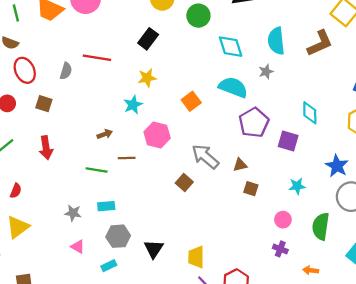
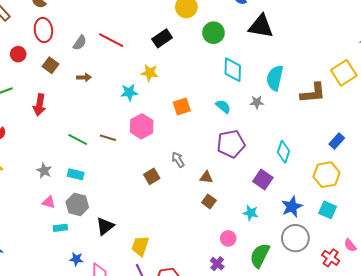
cyan semicircle: (233, 87) -> (223, 106), size x0.6
brown arrow: (105, 134) -> (84, 77), moved
purple square: (288, 141) -> (263, 180), moved
gray arrow: (205, 157) -> (178, 160), size x0.6
pink triangle: (78, 247) -> (49, 202), moved, turned -32

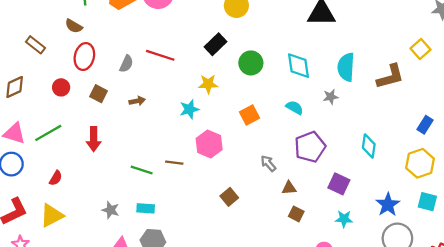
red ellipse: (43, 30) -> (84, 57), turned 30
green circle: (213, 33) -> (251, 63), moved
yellow square: (344, 73) -> (420, 49), size x0.7
gray arrow: (178, 160) -> (268, 163), moved
purple square: (263, 180) -> (339, 184), moved

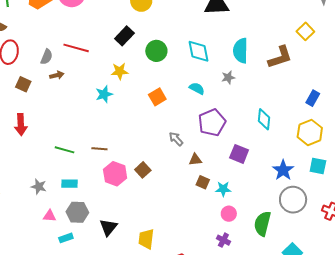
brown arrow: (137, 101) -> (57, 75), moved
pink hexagon: (209, 144) -> (115, 174), moved
brown line: (174, 163) -> (99, 149), moved
cyan star: (344, 219) -> (223, 189), moved

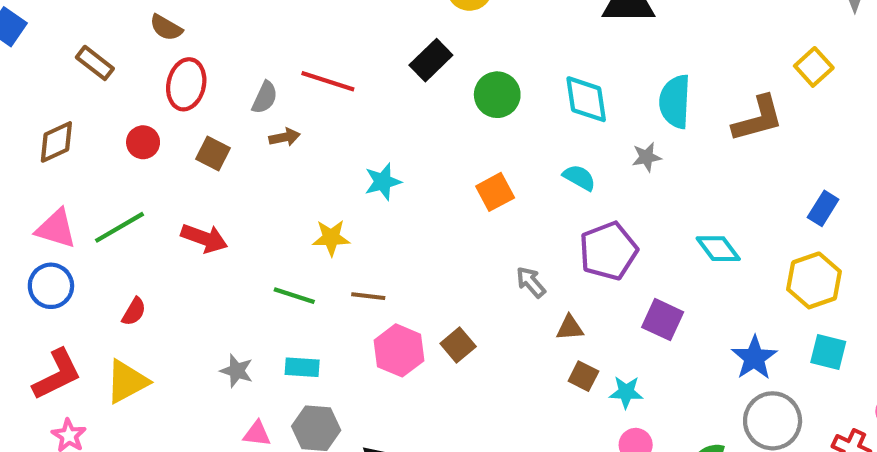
yellow star: (120, 71) -> (331, 238), moved
cyan diamond: (264, 119) -> (718, 249), turned -45
red arrow: (21, 125) -> (204, 238), turned -70

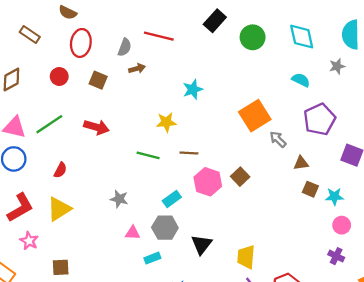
orange square: (495, 192) -> (255, 116), moved, size x1.5
cyan rectangle: (302, 367) -> (172, 199), moved, turned -36

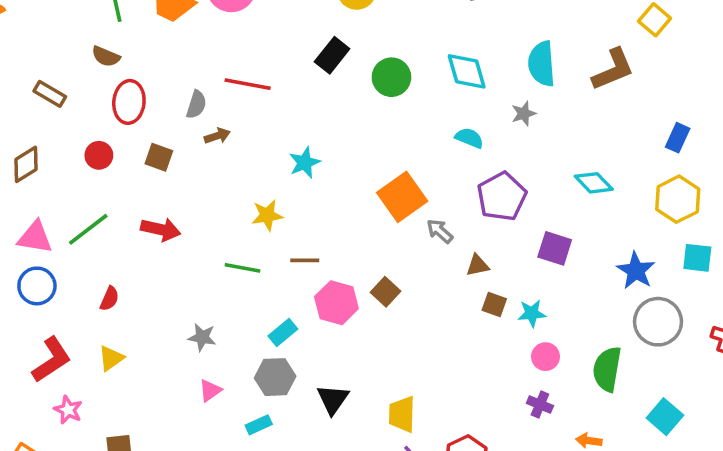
yellow triangle: (59, 209) -> (111, 358), size x0.7
pink triangle: (133, 233) -> (210, 390), moved, turned -35

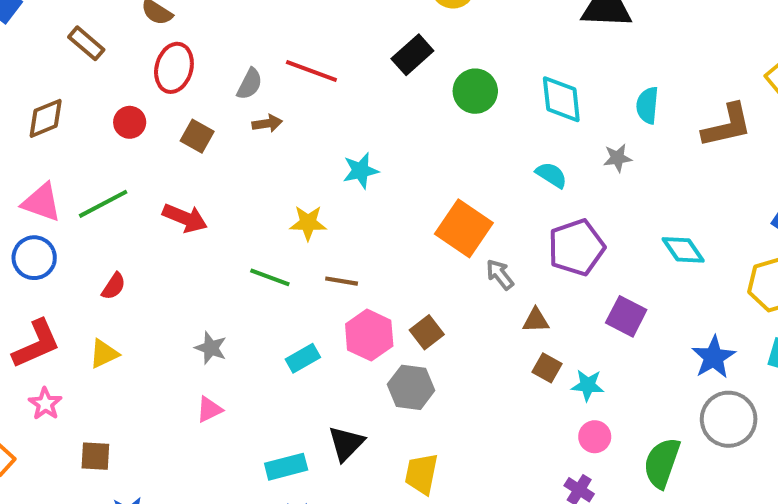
cyan semicircle: (542, 64) -> (647, 105), size x0.7
orange square: (402, 197) -> (464, 228), turned -30
gray hexagon: (275, 377) -> (411, 387), moved
cyan rectangle: (259, 425) -> (286, 467), moved, size x1.4

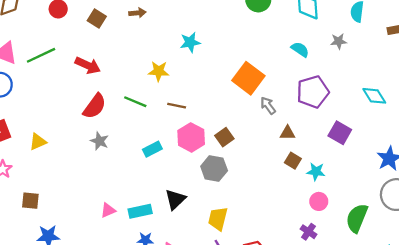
red semicircle: (114, 286) -> (95, 106), moved, size x1.6
pink triangle: (209, 409) -> (108, 210), moved

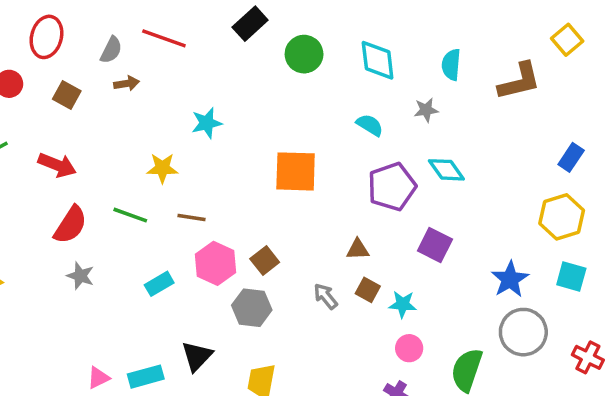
orange square: (248, 78) -> (296, 171), turned -32
cyan diamond: (374, 96) -> (446, 170), moved
gray arrow: (268, 106) -> (326, 296), moved

